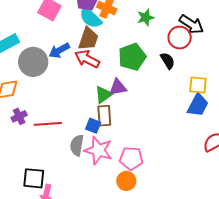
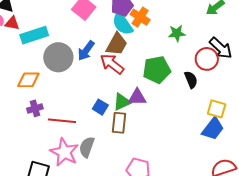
blue arrow: (59, 50) -> (86, 51), turned -35
blue square: (93, 126) -> (100, 107), moved
pink star: (98, 150) -> (64, 152), moved

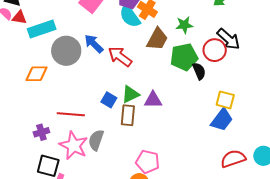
brown trapezoid: (117, 44) -> (157, 39), moved
blue arrow: (86, 51) -> (94, 44), turned 100
green pentagon: (157, 70) -> (184, 57), moved
purple triangle: (137, 97) -> (153, 100), moved
purple cross: (35, 108) -> (41, 132), moved

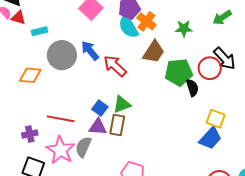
green star: (184, 25) -> (184, 28), moved
cyan rectangle: (42, 29) -> (39, 31), size x0.6
purple triangle: (153, 100) -> (98, 127), moved

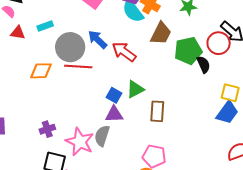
red triangle: (18, 18) -> (18, 33), moved
red line: (61, 119) -> (78, 67), moved
brown rectangle: (117, 125) -> (157, 111), moved

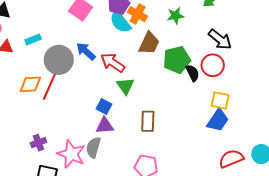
red circle: (219, 43) -> (213, 65), moved
red line: (78, 67) -> (49, 87), moved, turned -68
green triangle: (135, 89) -> (125, 86), moved, turned -36

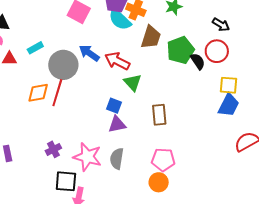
black arrow: (220, 39) -> (221, 25), size x0.7
gray semicircle: (93, 147) -> (117, 159), moved

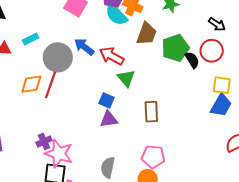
pink star: (87, 157) -> (59, 154), moved
gray semicircle: (117, 159) -> (108, 167), moved

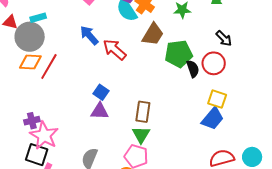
gray circle: (58, 57) -> (30, 37), moved
green triangle: (126, 78) -> (141, 135), moved

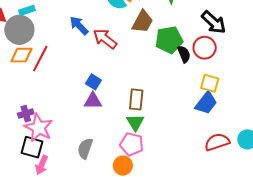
black arrow: (224, 38) -> (214, 22), size x1.5

